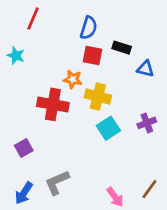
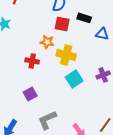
red cross: (53, 104) -> (32, 61), size x0.6
purple square: (24, 148) -> (30, 94), moved
gray L-shape: (57, 182) -> (47, 120), moved

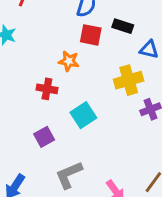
yellow cross: (66, 55) -> (129, 80), moved, turned -30
cyan square: (74, 79) -> (83, 115), moved

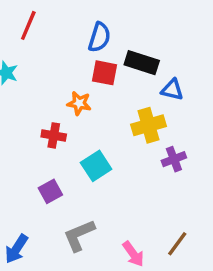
black rectangle: (123, 26) -> (142, 63), size x1.4

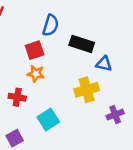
red square: (104, 73) -> (35, 50), moved, turned -30
purple cross: (174, 159) -> (115, 115), moved

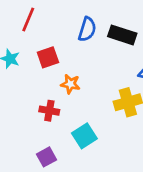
black rectangle: (82, 44) -> (122, 35), moved
red square: (35, 50) -> (48, 57), moved

